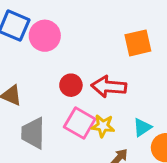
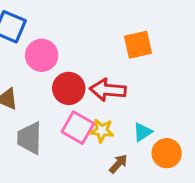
pink circle: (45, 36) -> (42, 55), moved
red circle: (71, 85) -> (69, 88), size x1.4

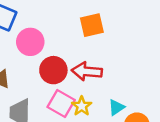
orange square: (138, 45) -> (92, 25), moved
yellow star: (102, 131) -> (82, 106), turned 30

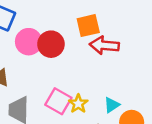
red circle: (53, 70) -> (51, 44), moved
red arrow: (87, 71) -> (104, 45), moved

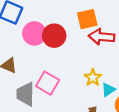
pink square: (58, 101) -> (48, 83), moved
yellow star: (78, 104) -> (93, 78), moved

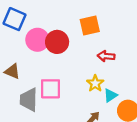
red arrow: (102, 37) -> (106, 56), moved, size x0.7
pink square: (48, 83) -> (50, 89), turned -30

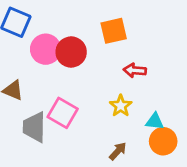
pink square: (50, 89) -> (63, 113), turned 30
cyan triangle: (110, 95) -> (155, 121), moved, turned 40

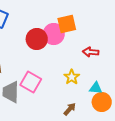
pink circle: (46, 49) -> (54, 34), moved
red arrow: (135, 70) -> (91, 52), moved

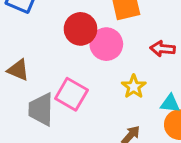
pink circle: (54, 34) -> (106, 44), moved

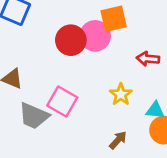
pink circle: (106, 44) -> (95, 36), moved
gray trapezoid: (41, 109) -> (34, 116), turned -68

